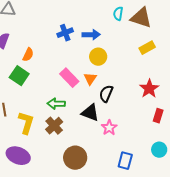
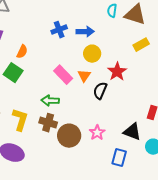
red star: (149, 89) -> (117, 72), moved
black triangle: (90, 113) -> (132, 132), moved
brown cross: (54, 126) -> (48, 123), turned -30
pink star: (109, 128) -> (97, 133), moved
brown circle: (75, 158) -> (69, 136), moved

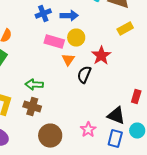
pink rectangle: (63, 75) -> (54, 42), moved, turned -30
pink star: (97, 133) -> (88, 130), moved
brown circle: (69, 136) -> (50, 136), moved
blue rectangle: (119, 158) -> (115, 139), moved

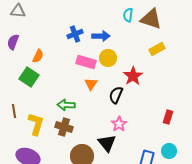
orange triangle: (68, 60) -> (91, 84), moved
black triangle: (116, 116) -> (107, 143), moved, turned 30
pink star: (88, 130) -> (119, 124), moved

